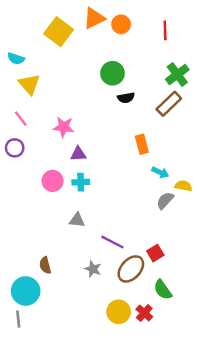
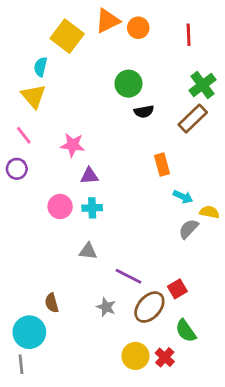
cyan semicircle: (16, 59) -> (40, 67), moved, turned 84

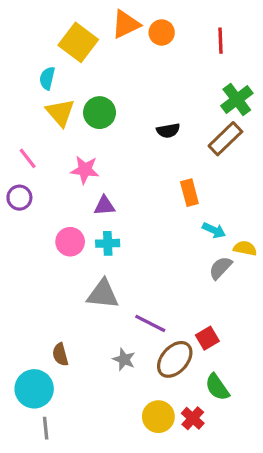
green circle: (128, 84) -> (100, 113), moved
yellow triangle: (34, 96) -> (60, 113), moved
gray triangle: (88, 251) -> (103, 294), size x1.5
gray line: (21, 364) -> (46, 428), moved

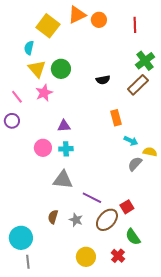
pink star: (85, 170) -> (44, 93), moved, turned -30
brown semicircle: (60, 355) -> (53, 217), moved, turned 32
yellow circle: (158, 417) -> (86, 257), moved

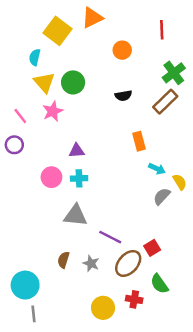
orange circle: (99, 20) -> (122, 50), moved
yellow semicircle: (150, 152) -> (180, 182), turned 48
red cross: (118, 256) -> (134, 299), moved, turned -32

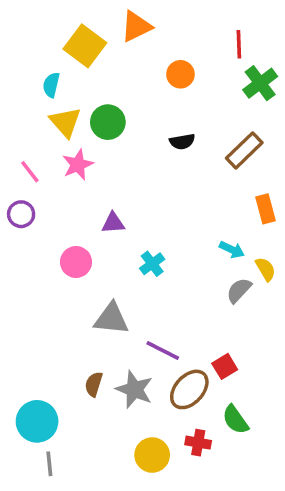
green cross: (174, 73) -> (260, 83), moved
orange rectangle: (139, 141) -> (265, 209), moved
cyan cross: (79, 178) -> (152, 264), moved, turned -35
gray star: (91, 263) -> (134, 389), size x1.5

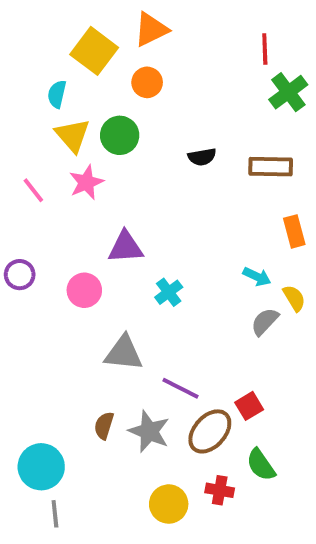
orange circle: (180, 74) -> (147, 82), moved
brown rectangle: (244, 150) -> (271, 167), turned 45
purple circle: (21, 214) -> (20, 275), moved
purple triangle: (113, 223) -> (126, 247), size x1.4

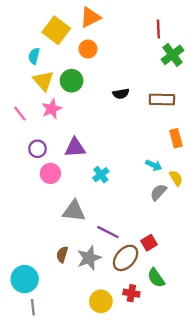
purple circle: (20, 275) -> (38, 149), moved
gray star: (149, 431) -> (89, 258), turned 30

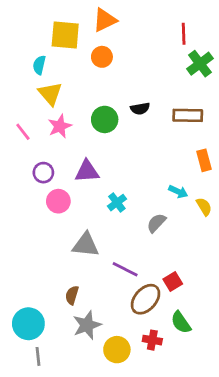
yellow square: (56, 30) -> (65, 35), turned -32
green circle: (72, 81) -> (105, 119), moved
gray semicircle: (158, 192) -> (156, 223), moved
gray star: (89, 258) -> (87, 325), moved

